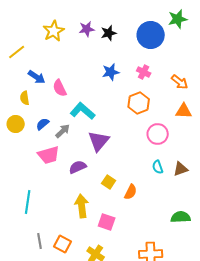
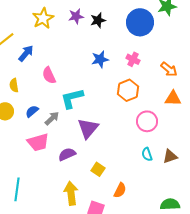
blue arrow: (37, 77) -> (26, 53), moved, turned -84
cyan L-shape: (83, 111) -> (72, 98), turned -55
orange semicircle: (131, 192) -> (120, 190), moved

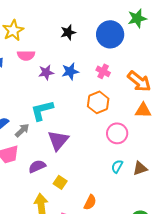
purple star: (76, 16) -> (46, 72), moved
orange arrow: (169, 69) -> (139, 81), size x1.4
pink semicircle: (49, 75) -> (26, 55), moved, turned -66
cyan semicircle: (147, 154) -> (117, 166), turned 48
yellow square: (98, 169) -> (60, 182), moved

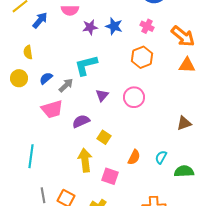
blue star: (70, 71) -> (114, 26), turned 30
pink circle: (117, 133) -> (134, 97), moved
purple triangle: (58, 140) -> (102, 95), size x0.6
cyan semicircle: (117, 166) -> (161, 157), moved

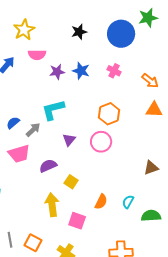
orange arrow: (183, 36) -> (150, 81), size x0.7
orange hexagon: (142, 57) -> (109, 114), moved

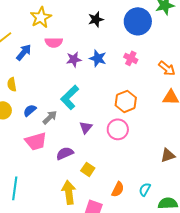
cyan L-shape: (53, 110) -> (70, 97), turned -30

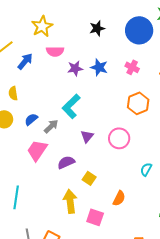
orange hexagon: (126, 101) -> (138, 103), moved
pink trapezoid: (36, 141) -> (37, 150), turned 140
cyan semicircle: (145, 189) -> (146, 169), moved

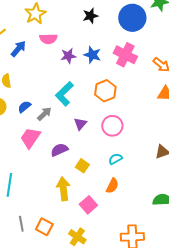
pink cross: (132, 67) -> (125, 55), size x1.6
orange hexagon: (138, 103) -> (105, 91), moved
cyan semicircle: (146, 169) -> (115, 159), moved, turned 32
pink square: (95, 217) -> (88, 205), turned 30

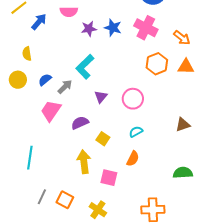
orange hexagon: (105, 91) -> (157, 64), moved
pink square: (88, 205) -> (109, 178), turned -36
gray line: (21, 224) -> (42, 197), turned 35

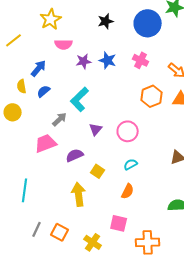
blue arrow: (39, 22) -> (39, 68), moved
pink cross: (146, 28) -> (141, 60), size x0.7
blue semicircle: (45, 80) -> (44, 91), moved
pink trapezoid: (51, 111) -> (46, 143), turned 35
pink square: (109, 178) -> (119, 223), moved

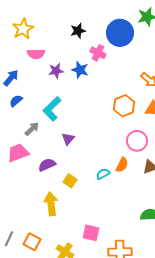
pink cross: (141, 60) -> (98, 53), moved
pink circle: (128, 131) -> (137, 141), moved
orange semicircle: (128, 191) -> (122, 165), moved

